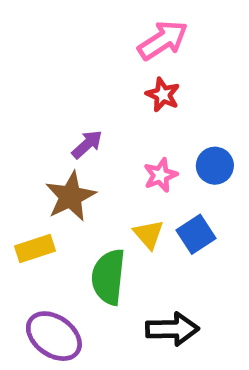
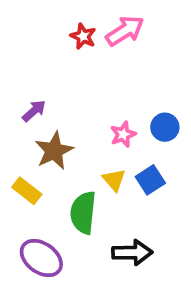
red star: (163, 95) -> (83, 36), moved
purple arrow: (87, 144) -> (34, 111), moved
yellow rectangle: (35, 249) -> (27, 191), turned 56

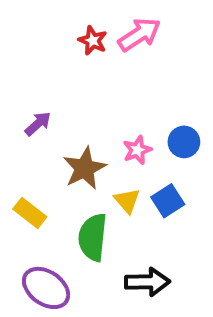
brown star: (54, 151) -> (85, 168), moved

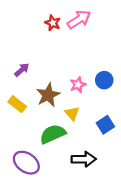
blue square: (168, 201) -> (105, 125), moved
yellow rectangle: (30, 213) -> (17, 104), moved
green semicircle: (93, 237) -> (53, 134), turned 60

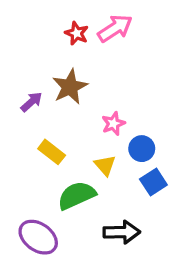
blue circle: (104, 80) -> (142, 149), moved
brown star: (48, 95) -> (70, 87), moved
yellow rectangle: (17, 104) -> (52, 152), moved

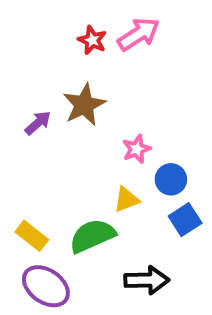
yellow rectangle: (52, 152) -> (32, 236), moved
yellow triangle: (105, 165) -> (127, 200), turned 50

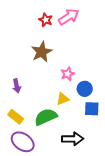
purple arrow: (38, 123) -> (17, 86), moved, turned 120
blue square: (185, 220) -> (92, 109), turned 35

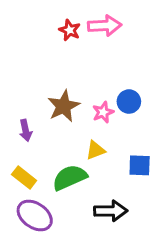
pink arrow: (69, 17) -> (105, 26), turned 30
brown star: (42, 52) -> (64, 106), moved
blue circle: (85, 89) -> (129, 102), moved

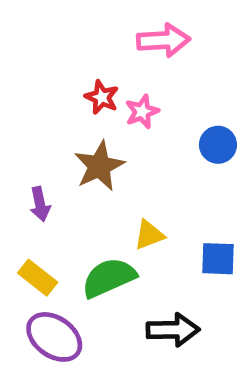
red star: (70, 30) -> (102, 97), moved
blue circle: (129, 102) -> (218, 145), moved
pink star: (103, 112) -> (142, 112), moved

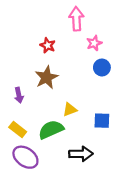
pink arrow: (163, 40) -> (76, 19), turned -90
pink star: (142, 112) -> (94, 43), moved

